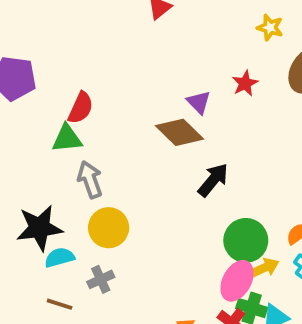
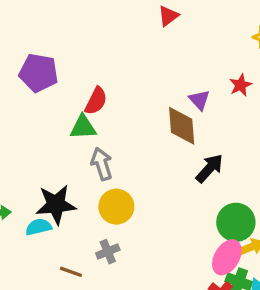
brown diamond: (180, 132) -> (182, 126), turned 39
cyan semicircle: (60, 257) -> (39, 227), moved

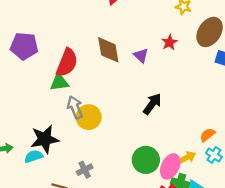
red semicircle: (96, 101) -> (67, 63), size x1.4
brown diamond: (182, 126) -> (108, 50), moved
yellow circle: (116, 207) -> (89, 117), moved
green circle: (236, 222) -> (146, 160), moved

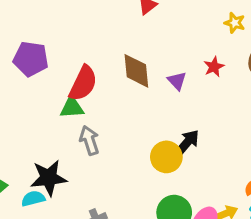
yellow circle: (89, 117) -> (166, 157), moved

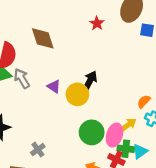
purple triangle: (177, 81) -> (54, 86), moved
gray arrow: (89, 140) -> (22, 78), moved

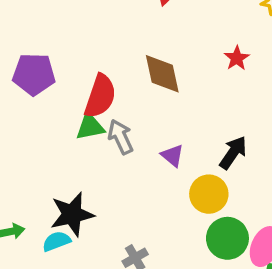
red star: (97, 23) -> (237, 58), moved
yellow circle: (77, 94) -> (209, 194), moved

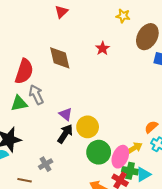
green triangle: (90, 127) -> (19, 103), moved
black arrow: (233, 153) -> (65, 134), moved
purple triangle: (173, 156) -> (66, 114), moved

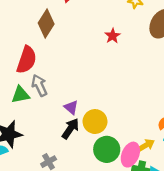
brown diamond: (60, 58) -> (46, 24), moved, turned 45

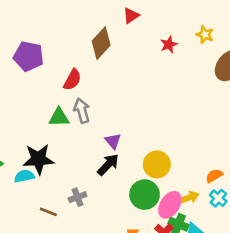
red star: (113, 36) -> (169, 44), moved
red semicircle: (27, 60) -> (72, 80), size x0.7
yellow circle: (95, 122) -> (157, 164), moved

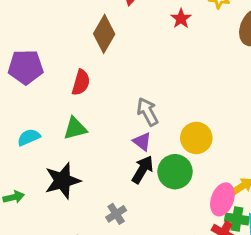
gray arrow: (82, 111) -> (148, 112), moved
yellow circle: (157, 164) -> (196, 138), moved
cyan semicircle: (24, 176) -> (29, 137), moved
green circle: (145, 195) -> (175, 172), moved

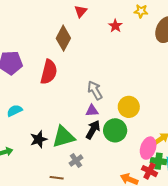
red semicircle: (81, 82) -> (49, 72), size x1.4
green triangle: (75, 128) -> (63, 137), moved, size x1.4
purple triangle: (142, 142) -> (92, 111), turned -40
black star: (62, 181) -> (39, 139), size x0.7

